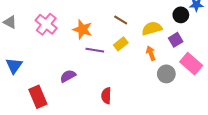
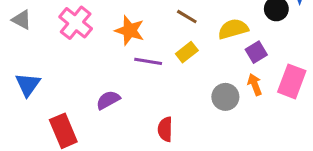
purple square: (176, 40) -> (256, 52), moved
orange arrow: (151, 53) -> (255, 85), moved
pink rectangle: (191, 64) -> (292, 81), turned 70
gray circle: (166, 74) -> (225, 97), moved

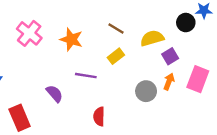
purple line: (148, 61) -> (86, 76), moved
orange arrow: (255, 85) -> (169, 82), turned 42
purple semicircle: (108, 100) -> (55, 94), turned 78

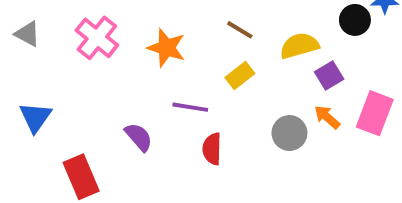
orange arrow: (169, 82) -> (327, 117), turned -70
red semicircle: (99, 116) -> (212, 149), moved

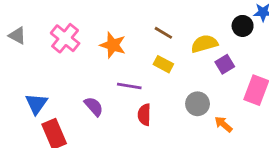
yellow rectangle: (240, 75) -> (163, 64), turned 66
blue triangle: (35, 117) -> (36, 104), moved
orange arrow: (327, 117) -> (223, 124), moved

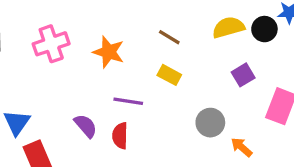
pink cross: (65, 38) -> (51, 44), turned 32
yellow semicircle: (204, 44) -> (228, 27), moved
red semicircle: (144, 115) -> (120, 136), moved

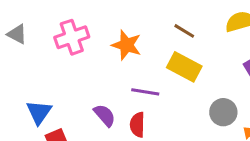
yellow rectangle: (169, 75) -> (184, 67), size x1.5

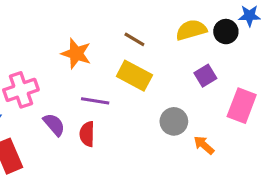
pink cross: (72, 37) -> (21, 90), moved

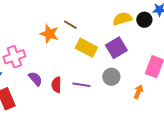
brown line: (134, 39) -> (70, 25), moved
purple square: (205, 76) -> (116, 48), moved, size x1.5
purple line: (95, 101) -> (81, 85), moved
orange arrow: (204, 145) -> (138, 92), moved, turned 72

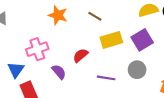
orange star: (49, 34) -> (58, 15), moved
yellow rectangle: (86, 48) -> (111, 40), turned -45
red semicircle: (56, 85) -> (80, 55), moved, turned 49

